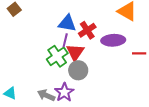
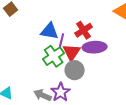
blue triangle: (67, 23) -> (50, 31), moved
purple ellipse: (113, 40) -> (95, 47), moved

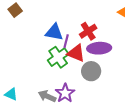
red triangle: (72, 52) -> (76, 53), turned -42
gray circle: (75, 70) -> (91, 71), moved

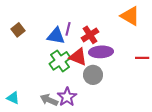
brown square: (15, 10) -> (18, 30), moved
purple line: (66, 41) -> (68, 29), moved

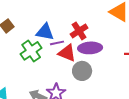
purple line: (68, 29) -> (57, 43), moved, turned 64
green cross: (60, 61) -> (31, 51), moved

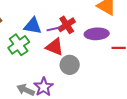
purple line: (57, 43) -> (54, 29), moved
purple ellipse: (90, 48) -> (97, 34), moved

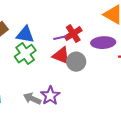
blue triangle: (33, 26) -> (25, 35), moved
gray circle: (70, 65) -> (76, 62), moved

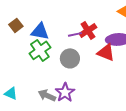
red triangle: (61, 56) -> (106, 52), moved
gray circle: (76, 62) -> (70, 58), moved

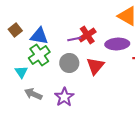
red triangle: (106, 52) -> (95, 66), moved, turned 48
cyan triangle: (11, 93) -> (21, 72), moved, turned 32
gray arrow: (47, 95) -> (33, 94), moved

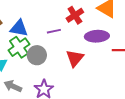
red cross: (87, 35) -> (75, 15), moved
gray circle: (69, 63) -> (37, 55), moved

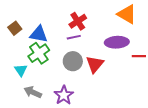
red cross: (75, 15) -> (78, 21), moved
gray circle: (37, 55) -> (73, 61), moved

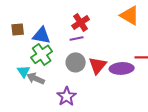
brown square: (15, 28) -> (18, 29), turned 32
purple ellipse: (117, 42) -> (122, 68), moved
gray arrow: (33, 92) -> (36, 78), moved

